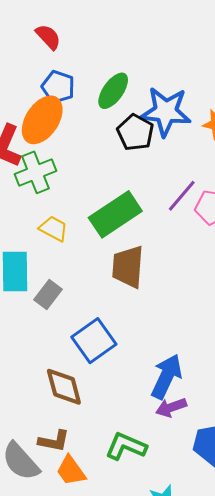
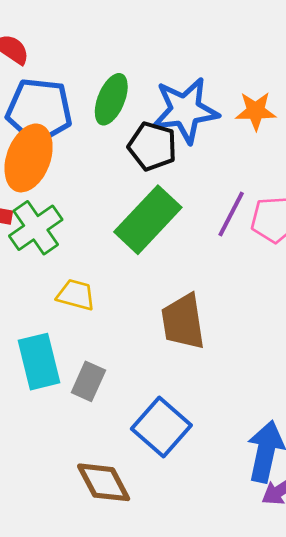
blue pentagon: (58, 87) -> (39, 111), size x1.5
green rectangle: (115, 214) -> (148, 220), moved
brown diamond: (64, 387) -> (104, 482), moved

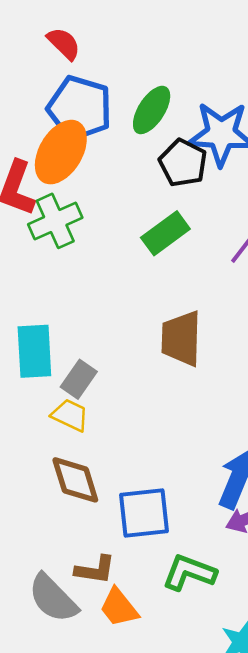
green rectangle: (148, 220) -> (165, 233), size x0.7
yellow trapezoid: (76, 295) -> (70, 415), moved
blue square: (161, 427) -> (144, 513), moved, turned 32

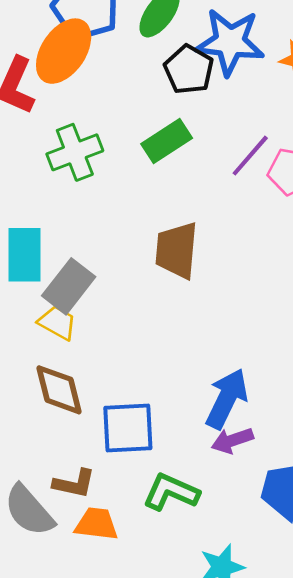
green cross: (55, 221) -> (75, 152), moved
gray rectangle: (79, 379) -> (69, 286), size x1.4
orange trapezoid: (119, 607) -> (96, 524), turned 132

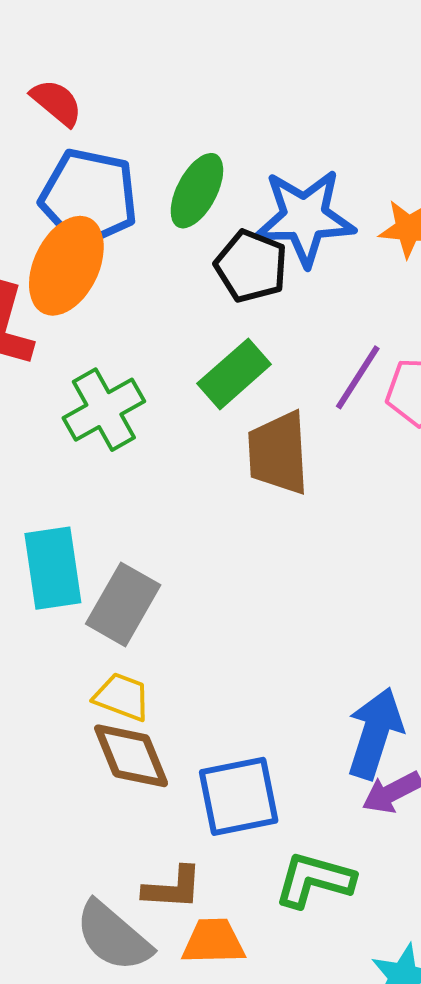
brown trapezoid: (177, 250) -> (278, 453), moved
yellow trapezoid: (57, 323) -> (122, 697), moved

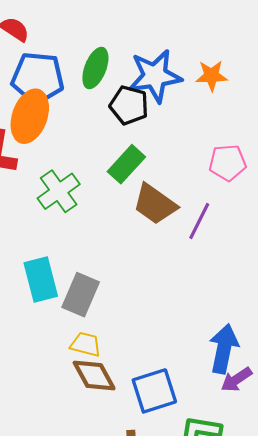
purple line: (358, 377) -> (199, 221), moved
brown trapezoid: (278, 453) -> (155, 204), turned -45

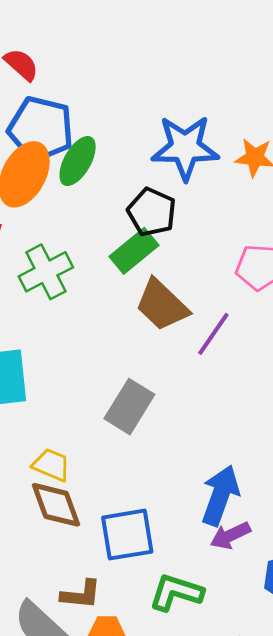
green ellipse: (95, 68) -> (78, 161), moved
black pentagon: (129, 105) -> (152, 212), moved
gray rectangle: (81, 295) -> (129, 407), moved

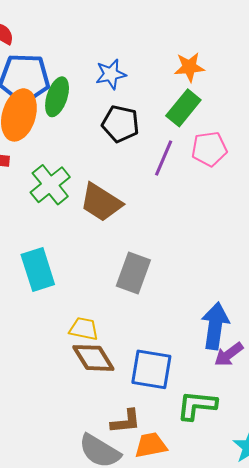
blue star: (185, 148) -> (111, 74), moved, size x0.6
green rectangle: (134, 251) -> (183, 108), moved
brown trapezoid: (162, 305) -> (101, 202), moved
purple line: (213, 334) -> (164, 158), moved
blue square: (127, 535) -> (151, 369), turned 30

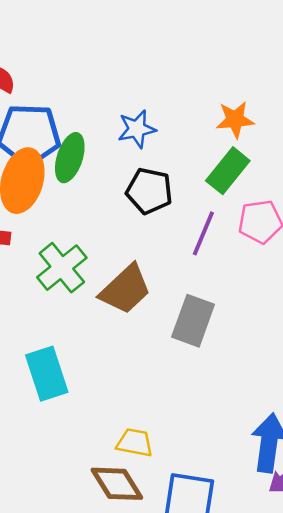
brown trapezoid: (101, 202) -> (125, 289), turned -75
gray rectangle: (133, 273) -> (193, 321), moved
yellow trapezoid: (84, 329) -> (135, 443), moved

